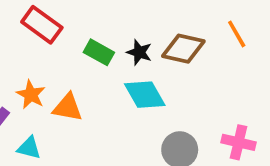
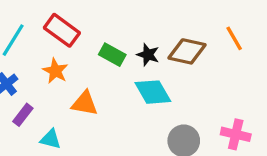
orange star: (31, 95) -> (55, 71), moved

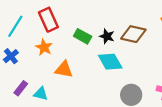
red rectangle: (62, 30) -> (48, 20), turned 30
purple rectangle: (23, 115) -> (21, 88), moved

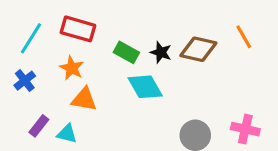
red rectangle: (48, 20) -> (78, 29), turned -50
cyan diamond: (110, 62) -> (145, 87), moved
orange triangle: (64, 69) -> (84, 99), moved

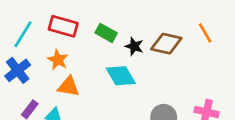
green rectangle: (126, 52) -> (106, 33), moved
blue cross: (25, 81) -> (18, 70), size x1.4

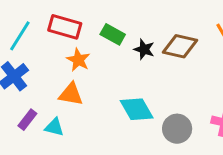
orange star: (58, 60) -> (78, 60), moved
cyan diamond: (121, 76) -> (137, 109), moved

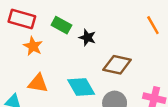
brown diamond: (180, 46) -> (117, 65), moved
orange triangle: (71, 94) -> (38, 83), moved

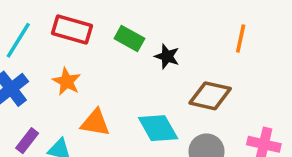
orange line: (153, 25) -> (241, 38), moved, turned 42
orange star: (33, 46) -> (67, 81), moved

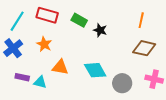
brown diamond: (210, 96) -> (144, 48), moved
purple rectangle: (27, 141) -> (22, 77), turned 64

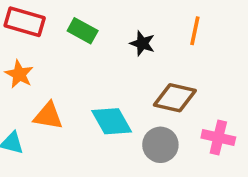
black star: (100, 30) -> (142, 43), moved
brown diamond: (144, 48) -> (175, 98), moved

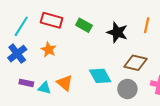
black star: (142, 43) -> (117, 32), size x1.5
orange triangle: (48, 116) -> (65, 83), moved, turned 30

